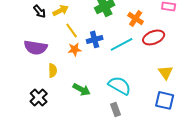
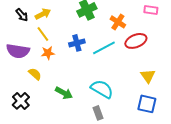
yellow line: (72, 30) -> (43, 34), moved
orange star: (75, 49) -> (48, 53), moved
yellow semicircle: (53, 70) -> (35, 74), turned -48

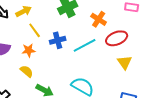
yellow line: (43, 34) -> (35, 30), moved
yellow semicircle: (35, 74) -> (27, 71), moved
yellow triangle: (148, 76) -> (125, 62), moved

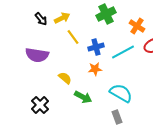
orange star: (29, 50) -> (95, 69), moved

